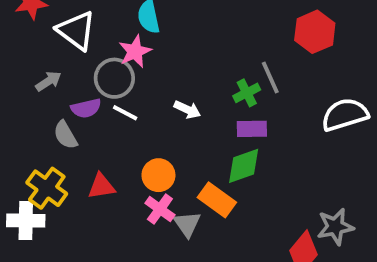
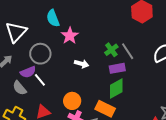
white triangle: (76, 31) -> (16, 32), turned 45
pink star: (135, 51) -> (70, 36), moved
gray line: (270, 78) -> (128, 51), moved
white line: (125, 113) -> (40, 80), moved, turned 32

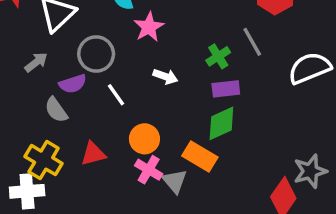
gray line: (128, 51) -> (252, 42), moved
white line: (40, 80) -> (116, 95), moved

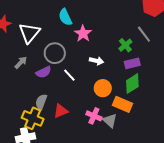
gray semicircle: (56, 110) -> (41, 102), moved, turned 63
orange circle: (144, 139) -> (103, 88), moved

